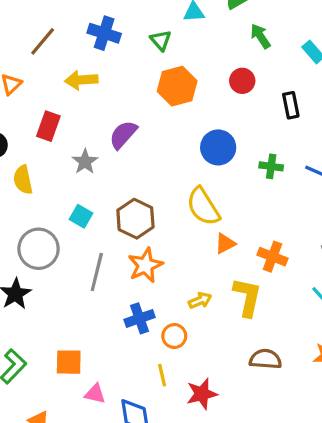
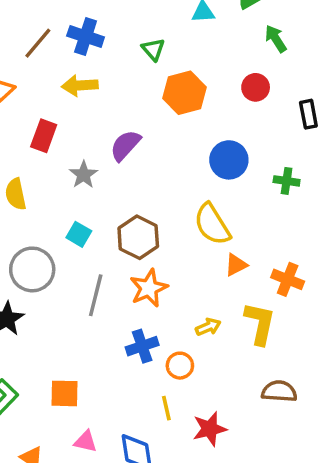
blue cross: (104, 33) -> (86, 37), moved
green triangle: (161, 40) -> (153, 49), moved
pink triangle: (95, 394) -> (85, 441), moved

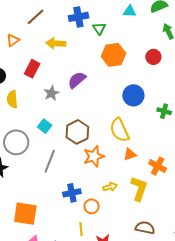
blue cross: (86, 37) -> (78, 17), moved, turned -36
orange star: (149, 288) -> (94, 156), moved
orange square: (64, 393) -> (25, 214), size x1.4

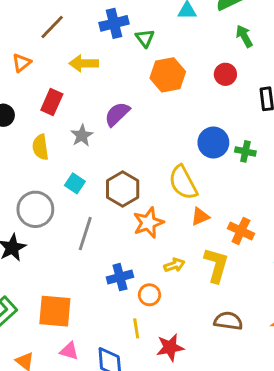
blue circle: (133, 95) -> (213, 143), moved
yellow semicircle: (12, 99) -> (40, 147), moved

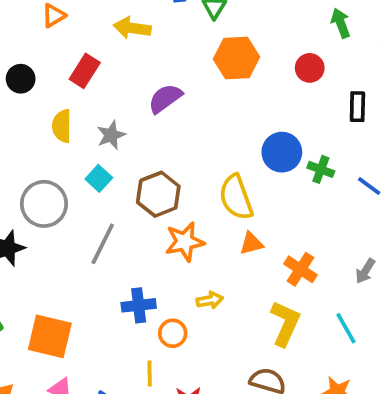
gray star: (82, 136) -> (111, 135), moved
yellow L-shape: (216, 265) -> (285, 323), moved

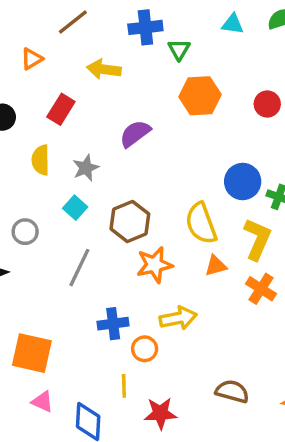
gray circle: (44, 204) -> (25, 232), size x0.6
yellow arrow: (210, 300) -> (178, 318), size x1.5
yellow L-shape: (285, 323) -> (257, 239), moved

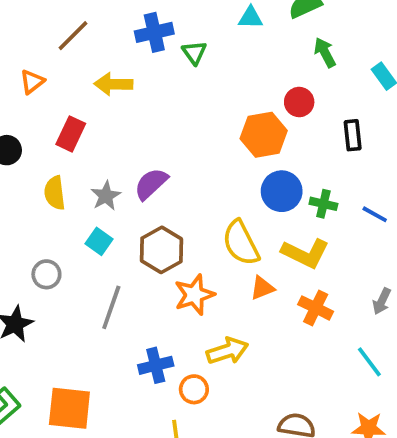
orange hexagon: (200, 96) -> (264, 135), moved
purple semicircle: (135, 134) -> (151, 184), moved
yellow L-shape: (257, 239) -> (305, 253), turned 99

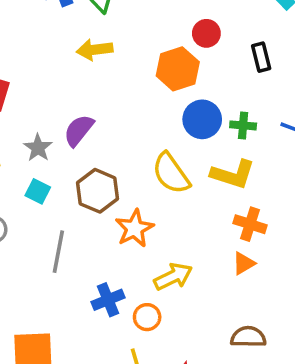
yellow arrow: (113, 84) -> (95, 50), moved
orange triangle: (262, 288) -> (244, 263), moved

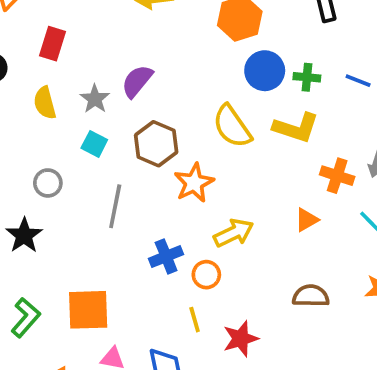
orange cross: (250, 224) -> (337, 176), moved

